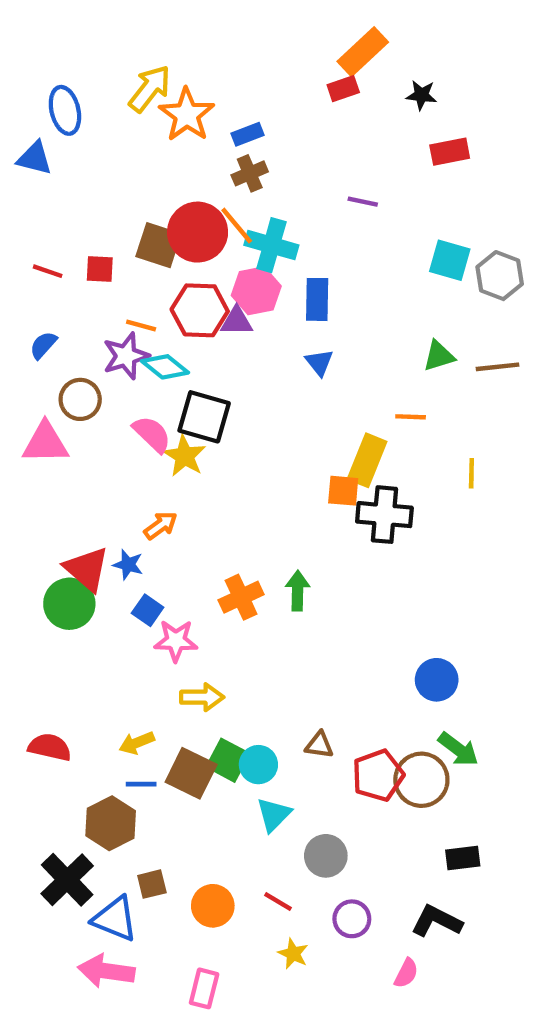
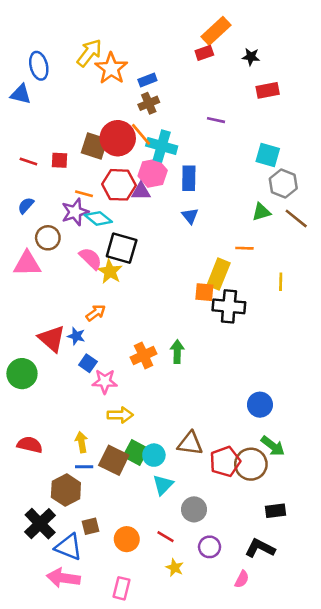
gray hexagon: (500, 276) -> (283, 183), moved
brown line: (497, 367) -> (296, 218), turned 45
green circle: (69, 604) -> (22, 374), moved
yellow arrow: (137, 743) -> (81, 442), turned 102
brown triangle: (319, 745) -> (190, 443), size x1.5

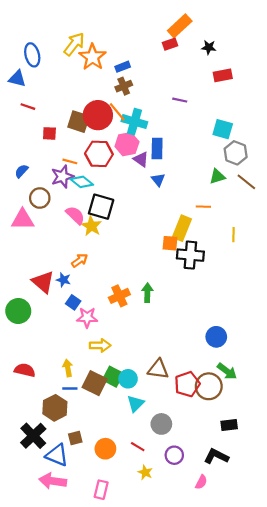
red line: (28, 161) -> (28, 107), moved
purple triangle: (141, 191) -> (141, 159), moved, turned 35

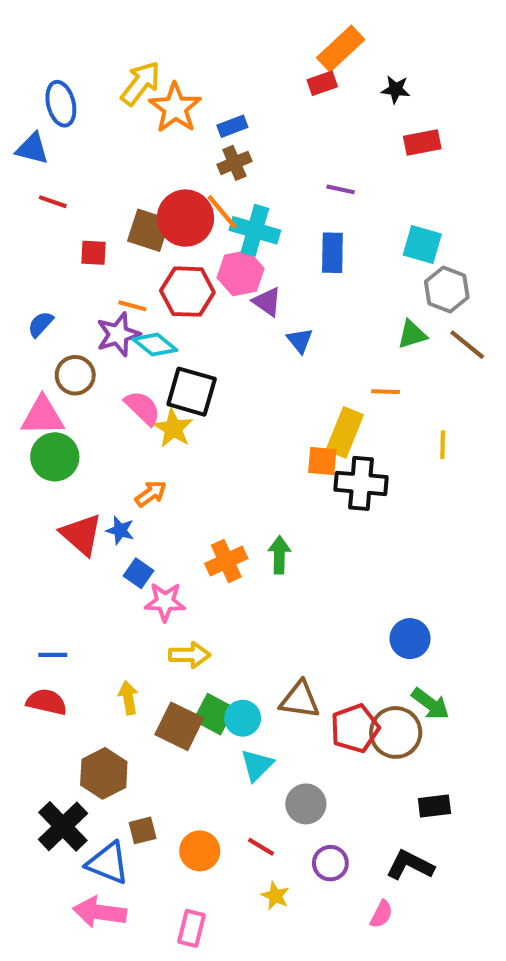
blue rectangle: (157, 149) -> (332, 253), moved
green circle: (18, 311) -> (55, 457), moved
blue line: (70, 388) -> (53, 655), moved

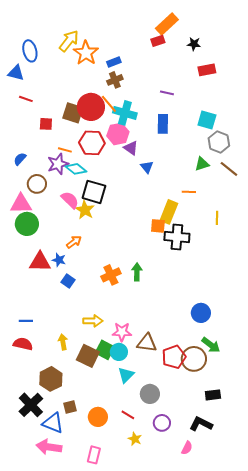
red triangle: (81, 534) -> (40, 262), turned -40
pink star: (165, 602) -> (122, 332), moved

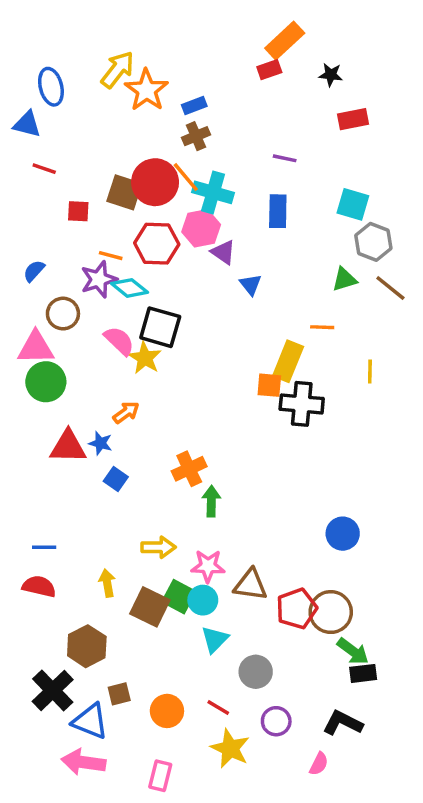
green arrow: (137, 272) -> (211, 501), moved
green arrow: (211, 345) -> (353, 651), moved
yellow star: (135, 439) -> (230, 748), size x1.6

